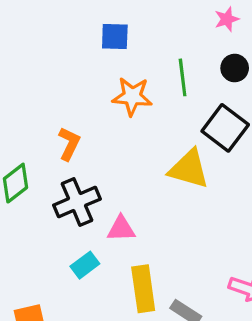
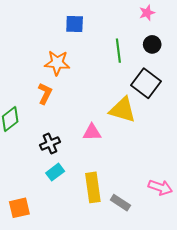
orange star: (132, 96) -> (57, 63), moved
black cross: (77, 202) -> (50, 143), moved, size x0.7
pink triangle: (121, 229) -> (92, 132), moved

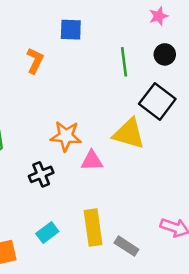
orange star: (57, 63) -> (66, 136), moved
orange L-shape: (45, 93) -> (35, 61), moved
cyan rectangle: (55, 172) -> (47, 232), moved

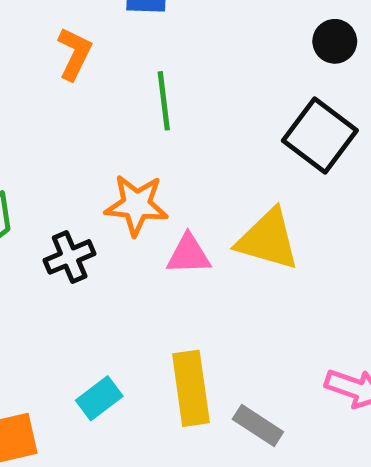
green line: (124, 62) -> (164, 101), moved
yellow triangle: (129, 134) -> (268, 240), moved
black cross: (41, 174) -> (70, 257), moved

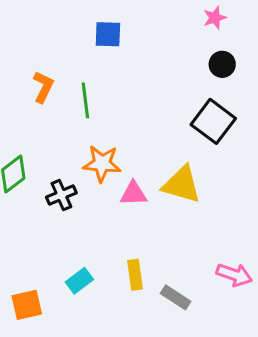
orange L-shape: (74, 54) -> (43, 87), moved
green line: (164, 101) -> (85, 100), moved
yellow rectangle: (191, 388) -> (135, 275), size x0.7

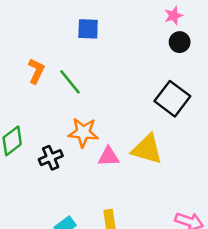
black circle: (222, 64) -> (180, 42), moved
green line: (85, 100) -> (70, 82), turned -32

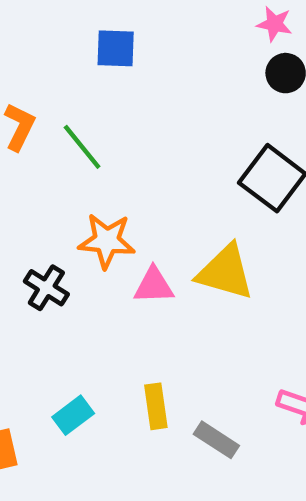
pink star: (174, 16) -> (274, 24), turned 30
black cross: (51, 158) -> (46, 288), turned -35

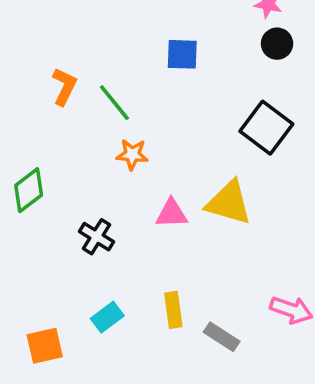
blue square: (116, 48) -> (182, 54), moved
orange star: (107, 241) -> (132, 154), moved, size x0.7
black cross: (46, 288) -> (97, 237), moved

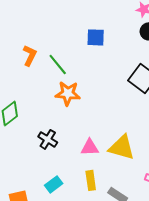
orange star: (132, 154) -> (68, 93), size x1.4
yellow triangle: (229, 203) -> (122, 147), moved
pink triangle: (172, 213) -> (90, 147), moved

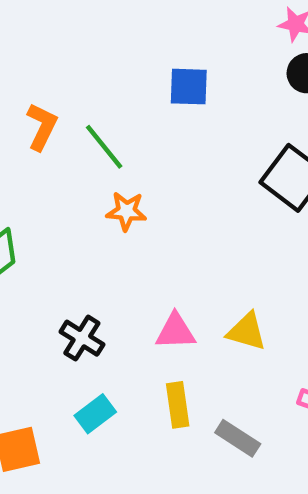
orange star: (68, 93) -> (126, 211), size x0.7
black cross: (48, 139) -> (82, 338), moved
yellow triangle: (122, 147) -> (247, 331), size x0.7

